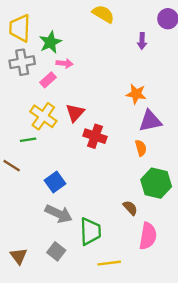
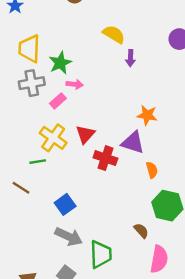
purple arrow: (142, 41) -> (130, 58), moved
purple triangle: (150, 121) -> (133, 143), moved, turned 30

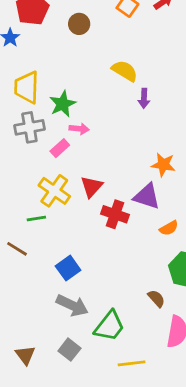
orange semicircle: (152, 170) -> (169, 228), turned 77
green trapezoid: (101, 254) -> (109, 326), turned 40

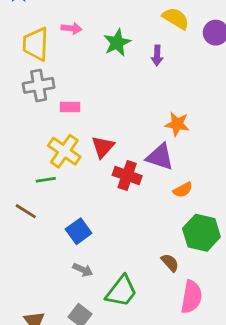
yellow semicircle: (125, 71) -> (176, 18), moved
green star: (63, 104) -> (117, 43), moved
pink arrow: (79, 129) -> (71, 28), moved
pink rectangle: (60, 148) -> (70, 107), turned 42
gray arrow: (72, 305) -> (83, 270), size x0.6

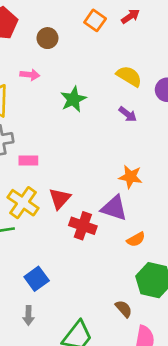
pink arrow: (71, 28) -> (30, 75), moved
purple arrow: (157, 55) -> (128, 114), moved, turned -54
gray arrow: (83, 270) -> (28, 316), moved, turned 66

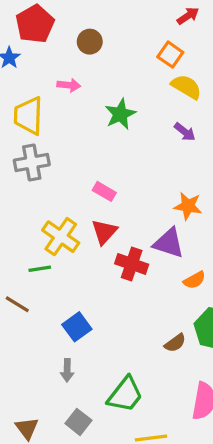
orange square: (95, 20) -> (170, 55), moved
pink rectangle: (28, 160) -> (104, 191), moved, turned 30
brown semicircle: (124, 309) -> (175, 343), moved, turned 96

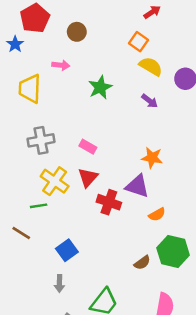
gray cross: (32, 162) -> (41, 140), moved

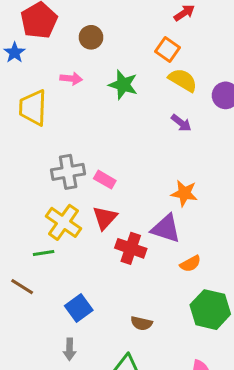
green star: (100, 87) -> (123, 85), moved, turned -30
gray cross: (41, 140) -> (68, 172), moved
brown semicircle: (142, 263) -> (141, 323), moved, turned 49

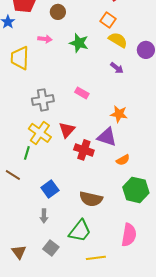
pink rectangle: (105, 180) -> (82, 93), moved
green line: (44, 253) -> (27, 153), turned -64
brown semicircle: (141, 323) -> (91, 199), size x1.6

